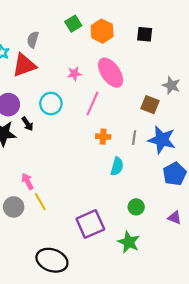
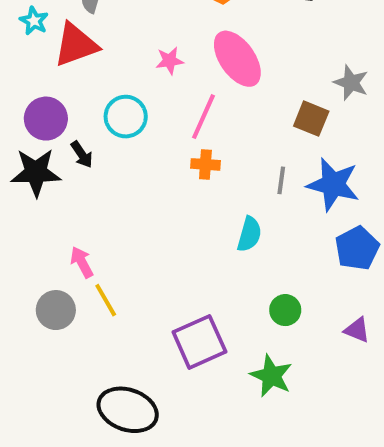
orange cross: (103, 137) -> (205, 164), moved

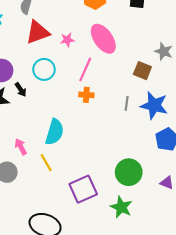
red triangle: (76, 45) -> (38, 32), moved
cyan semicircle: (249, 234) -> (55, 132), moved, size x1.4
yellow line: (106, 300) -> (46, 163), moved
green circle: (285, 310) -> (129, 172), size x1.6

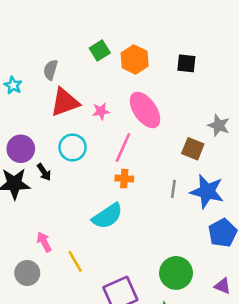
cyan semicircle: (55, 132) -> (107, 216), moved, turned 40

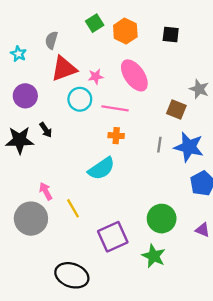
cyan circle: (73, 147) -> (80, 99), moved
pink line: (123, 147) -> (115, 108), turned 75
purple circle: (21, 149) -> (25, 96), moved
gray circle: (27, 273) -> (31, 219), size x1.5

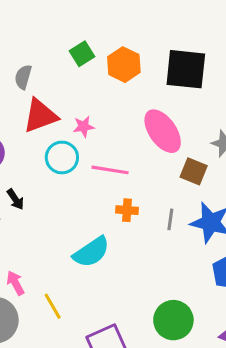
black square: (171, 35) -> (186, 69), size x1.8
pink ellipse: (134, 75) -> (163, 131), moved
orange cross: (116, 136) -> (127, 210), moved

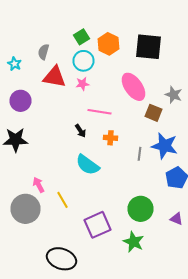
red triangle: (40, 116) -> (54, 77), turned 30
cyan circle: (62, 157) -> (84, 61), moved
black arrow: (15, 199) -> (80, 131), moved
gray line: (170, 219) -> (140, 154), moved
cyan semicircle: (91, 252) -> (88, 165), turned 70

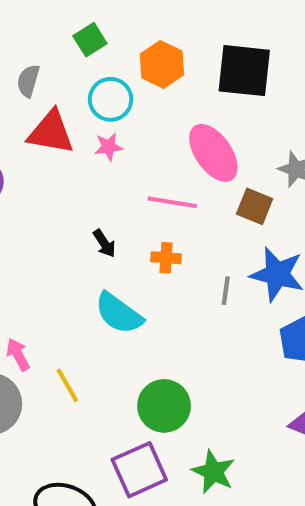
green square: (82, 37) -> (90, 40), moved
pink line: (100, 112) -> (172, 202), moved
green circle: (140, 209) -> (164, 406), moved
purple square: (98, 225) -> (139, 470), moved

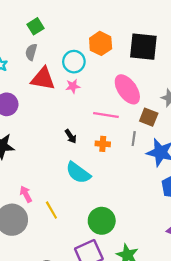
green square: (90, 40) -> (35, 26), moved
gray line: (226, 291) -> (134, 139), moved

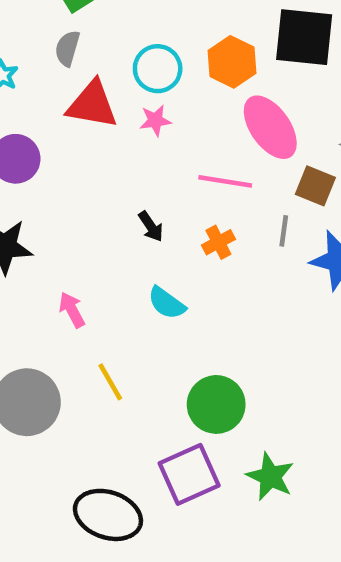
orange hexagon: (101, 43) -> (232, 62), moved
orange cross: (103, 144) -> (218, 242), turned -32
cyan semicircle: (78, 173) -> (167, 303), size x0.7
pink arrow: (26, 194) -> (72, 310), moved

